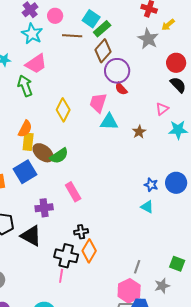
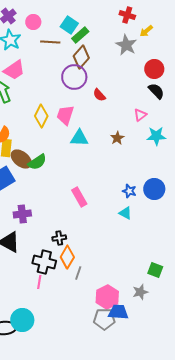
purple circle: (117, 71) -> (74, 77), moved
pink trapezoid: (98, 103) -> (65, 115), moved
cyan triangle: (109, 122) -> (79, 138), moved
pink rectangle: (73, 192) -> (79, 197), moved
gray line: (137, 267) -> (78, 273), moved

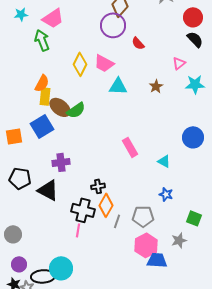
pink trapezoid: (65, 115) -> (104, 63), turned -80
blue star: (129, 191) -> (166, 194), moved
pink rectangle: (79, 197) -> (130, 147), moved
gray pentagon: (104, 319) -> (143, 216), moved

